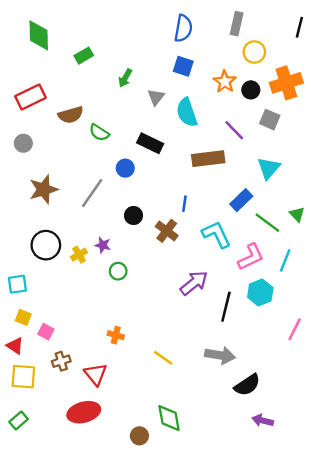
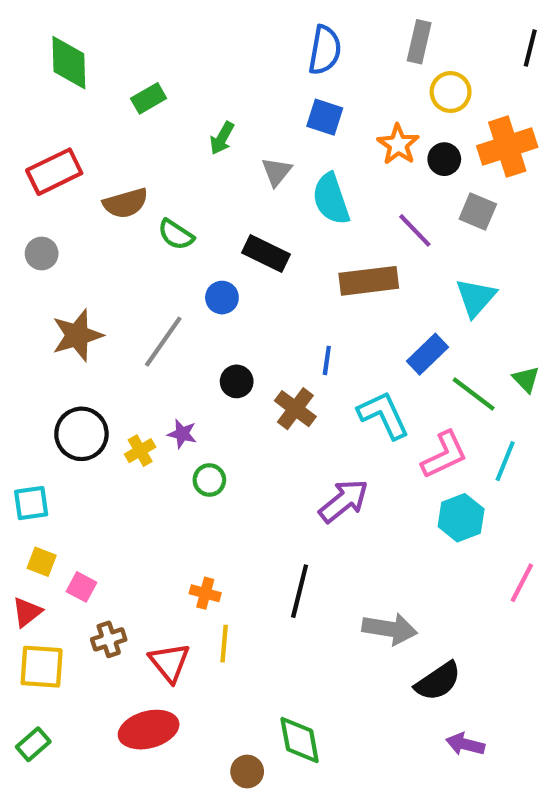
black line: (226, 307) -> (300, 591), moved
red triangle: (15, 346) -> (27, 612), turned 48
yellow line: (163, 358) -> (224, 644), moved, turned 60

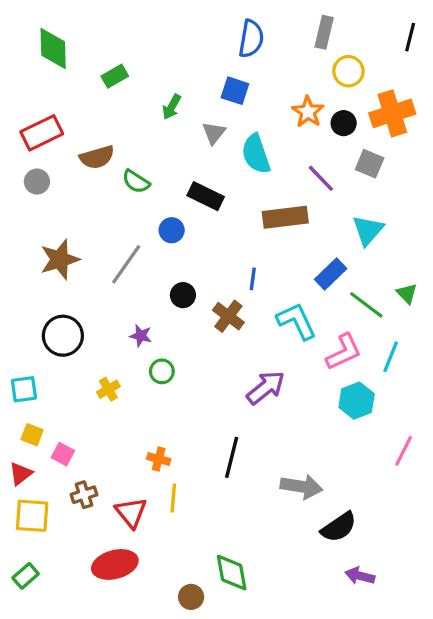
blue square: (325, 117) -> (235, 91), moved
gray circle: (42, 253) -> (37, 182), moved
yellow cross: (140, 451) -> (108, 389), moved

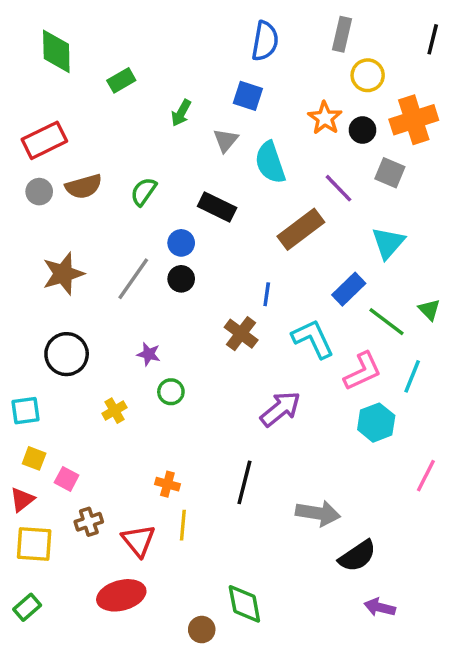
brown semicircle: (97, 157) -> (84, 186), moved
green semicircle: (136, 182) -> (144, 192), turned 92
brown rectangle: (285, 217) -> (301, 229), turned -30
black circle: (183, 295) -> (181, 279), moved

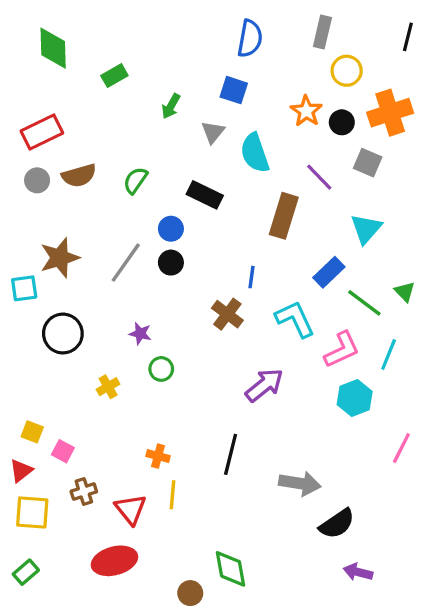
brown rectangle: (301, 229) -> (284, 216), turned -36
cyan square: (25, 411) -> (24, 288), moved

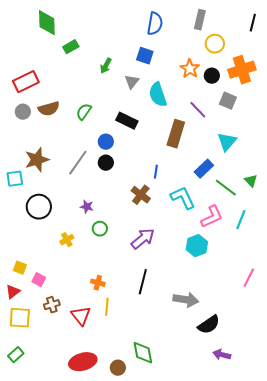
green diamond: (53, 48) -> (47, 23), moved
purple arrow: (264, 385) -> (143, 239), moved
cyan hexagon: (355, 398) -> (197, 246), moved
red ellipse: (114, 561) -> (83, 362), moved

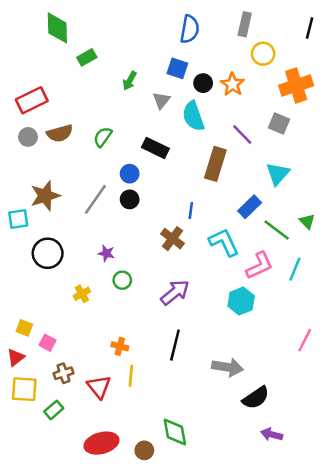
black circle: (212, 76) -> (203, 83), moved
green rectangle: (16, 355) -> (54, 410), moved

